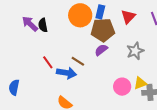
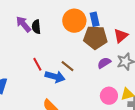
blue rectangle: (100, 12) -> (95, 19), turned -32
red triangle: (128, 17) -> (121, 36), moved
purple semicircle: (101, 50) -> (104, 63), moved

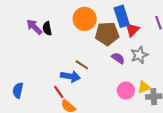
blue rectangle: (95, 19) -> (122, 16), moved, size x1.5
purple semicircle: (104, 63) -> (118, 58), turned 72
red line: (37, 64) -> (59, 92), moved

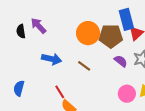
orange circle: (85, 19) -> (88, 33), moved
black semicircle: (47, 28) -> (21, 31), moved
blue arrow: (70, 76) -> (52, 59), moved

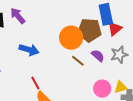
orange circle: (88, 33) -> (71, 38), moved
brown line: (84, 66) -> (78, 61), moved

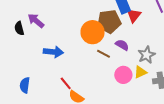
gray star: (119, 55) -> (147, 55), moved
yellow triangle: (121, 87) -> (140, 72), moved
pink circle: (102, 89) -> (123, 75), moved

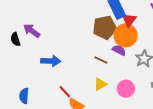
orange circle: (92, 32) -> (126, 35), moved
yellow triangle: (140, 72) -> (100, 84), moved
pink circle: (123, 75) -> (126, 89), moved

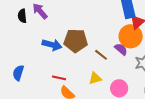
brown pentagon: (105, 27) -> (76, 41), moved
red line: (65, 92) -> (59, 78), turned -48

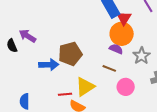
brown line: (101, 55) -> (109, 68), moved
yellow triangle: (95, 78) -> (85, 87), moved, size x1.5

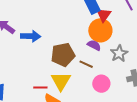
brown pentagon: (70, 54) -> (63, 55), moved
blue arrow: (49, 65) -> (31, 36), moved
yellow triangle: (85, 87) -> (61, 81), turned -30

